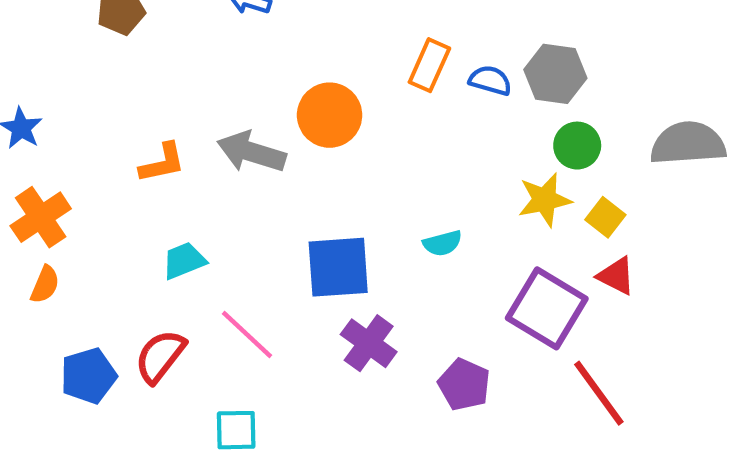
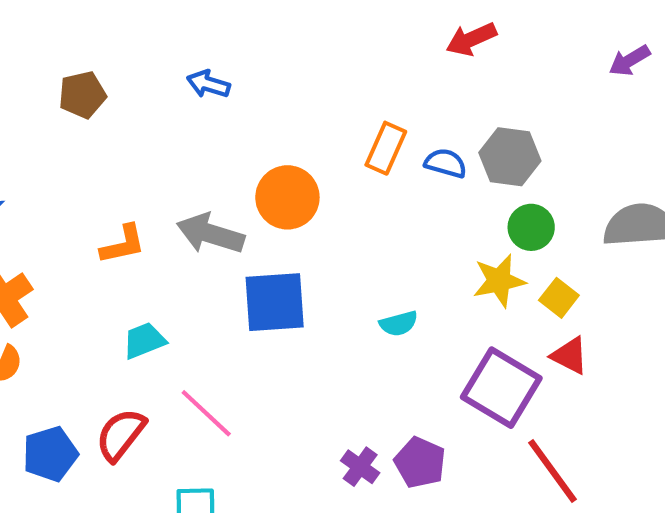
blue square: (338, 267) -> (275, 302), moved
purple cross: (369, 343) -> (360, 467), moved, size x0.7

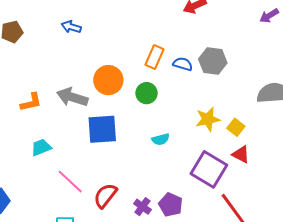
green circle: (531, 227) -> (147, 93), moved
red semicircle: (121, 435) -> (105, 196), moved

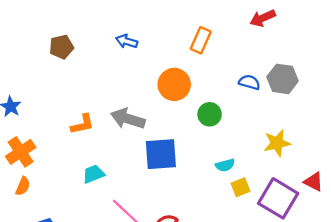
orange rectangle: (155, 57) -> (201, 40), moved
orange circle: (108, 80) -> (174, 84), moved
yellow square: (236, 127) -> (241, 187), moved, turned 30

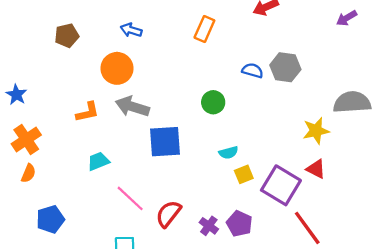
orange circle: (174, 84) -> (117, 68), moved
yellow star: (277, 143) -> (316, 131), moved

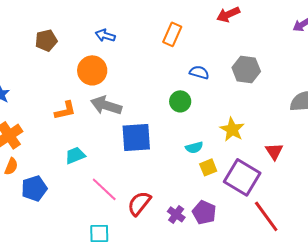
blue semicircle: (253, 71) -> (199, 72), moved
yellow star: (316, 131) -> (232, 129), moved, turned -30
red triangle: (316, 169) -> (274, 151), moved, turned 30
blue pentagon: (50, 219) -> (34, 188), moved

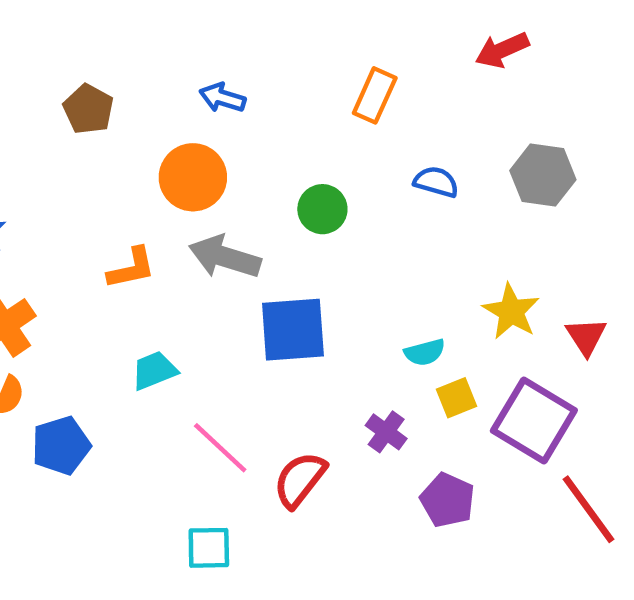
brown pentagon: (46, 40) -> (88, 109), turned -30
green circle: (180, 101) -> (322, 209), moved
red triangle: (274, 151) -> (586, 336), moved
purple cross: (176, 214) -> (386, 432), moved

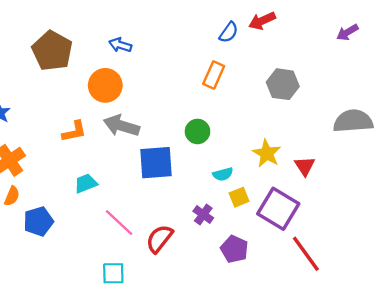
orange rectangle: (375, 95) -> (214, 75), moved
brown pentagon: (88, 109) -> (52, 51), size x1.6
blue semicircle: (436, 182) -> (229, 32), moved, turned 110
green circle: (322, 209) -> (198, 131), moved

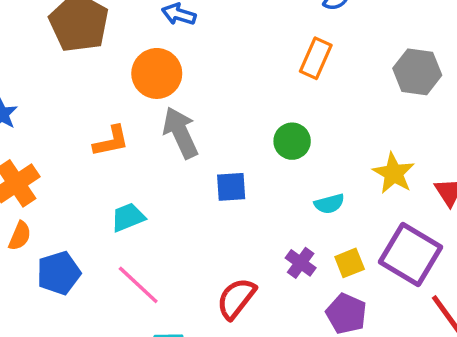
gray arrow: (121, 126) -> (180, 133), turned 48
blue square: (156, 163) -> (231, 187), size x0.6
yellow square: (239, 197) -> (350, 263), moved
pink line: (119, 223) -> (138, 285), moved

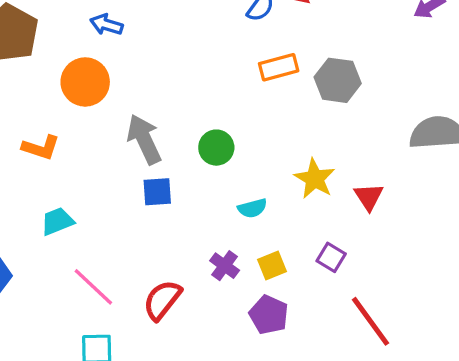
orange rectangle: (316, 58) -> (279, 67), moved, turned 51
gray arrow: (180, 133) -> (144, 139), moved
orange L-shape: (111, 141) -> (41, 148), turned 30
purple square: (410, 254) -> (331, 257), size x0.5
pink line: (138, 285) -> (93, 287), moved

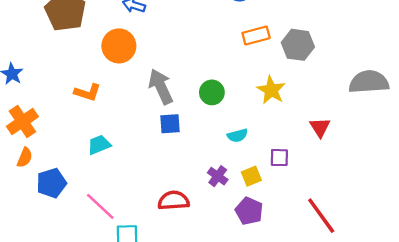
yellow star: (315, 179) -> (271, 90), moved
purple square: (331, 257) -> (279, 158), moved, turned -30
pink line: (93, 287) -> (100, 206), moved
red semicircle: (162, 300) -> (174, 201), turned 48

